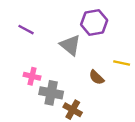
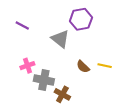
yellow line: (122, 63) -> (105, 66), moved
pink cross: (32, 76) -> (27, 66), turned -32

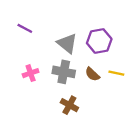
purple hexagon: (81, 19) -> (99, 41), moved
gray cross: (44, 80) -> (64, 72), moved

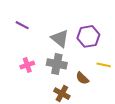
brown semicircle: (92, 74) -> (82, 78), moved

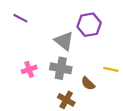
purple line: (22, 25) -> (20, 18), moved
purple hexagon: (88, 36) -> (89, 25), moved

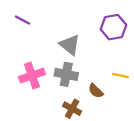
purple hexagon: (89, 25) -> (113, 27), moved
pink cross: (29, 69) -> (32, 76), size x1.5

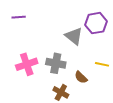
purple line: (22, 20) -> (19, 17), turned -32
gray triangle: (70, 45) -> (74, 36), moved

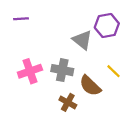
yellow line: (102, 64) -> (114, 71), turned 32
brown semicircle: (81, 77) -> (90, 86), size x1.5

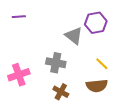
pink cross: (30, 71) -> (19, 75), moved
brown semicircle: (90, 86) -> (97, 86), moved, turned -50

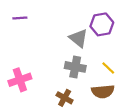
gray cross: (56, 63) -> (75, 67), moved

